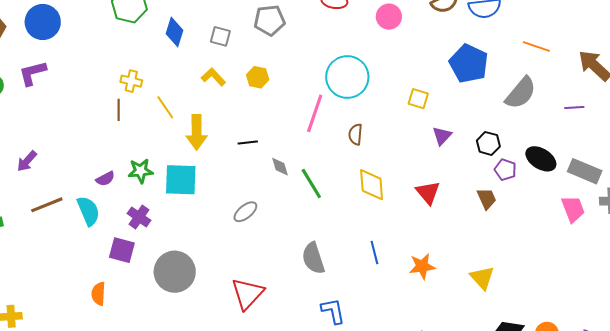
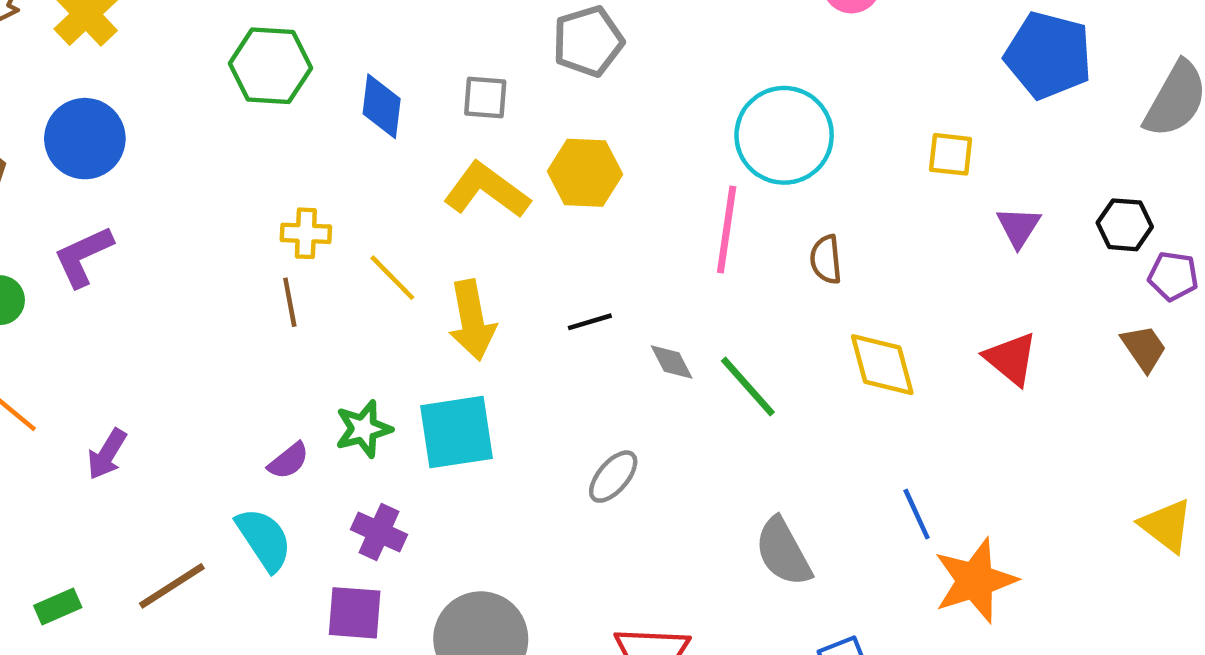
yellow L-shape: (213, 77) -> (487, 190), size x1.5
yellow hexagon: (258, 77) -> (585, 173), size x1.4
brown line: (47, 205) -> (172, 586), moved
orange star: (422, 266) -> (975, 581), moved, size x1.4

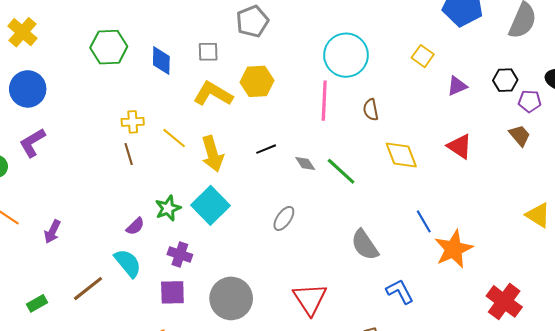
yellow square: (951, 154) -> (423, 56), turned 35
purple triangle: (1018, 227) -> (457, 86), turned 40
cyan square: (456, 432) -> (210, 205), turned -30

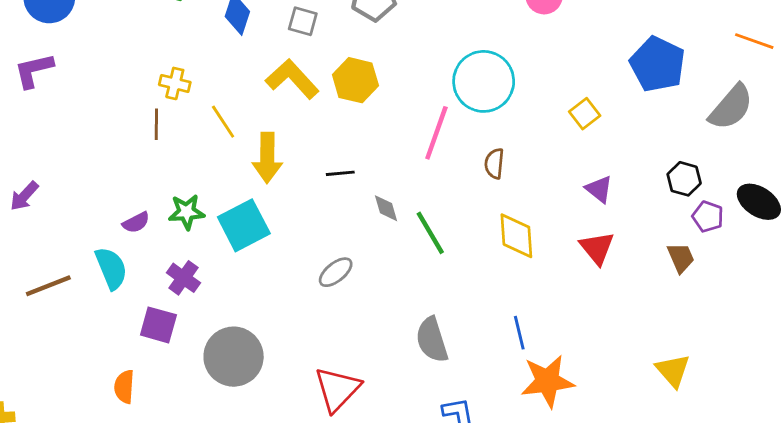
purple triangle: (457, 86) -> (599, 189), moved, turned 45

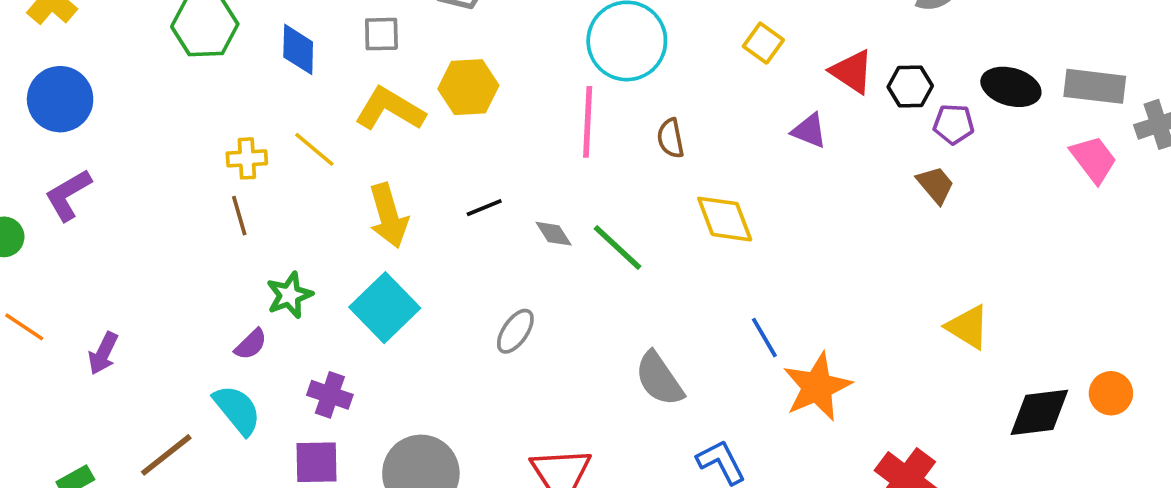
yellow line: (223, 122) -> (314, 149), moved
green star: (187, 212) -> (289, 295), moved
red triangle: (597, 248) -> (852, 72), moved

